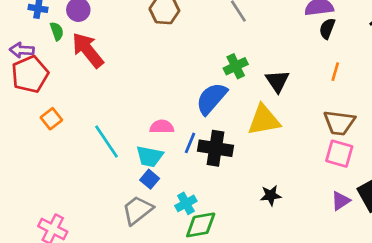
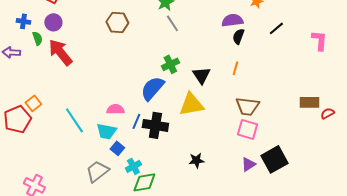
orange line: (335, 72) -> (235, 68), moved
red pentagon: (30, 74) -> (17, 119), moved
blue square: (150, 179) -> (117, 148), moved

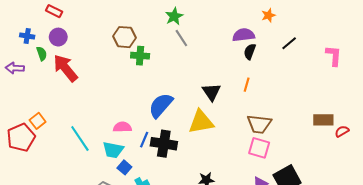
green cross: (170, 64) -> (140, 56), moved, turned 30

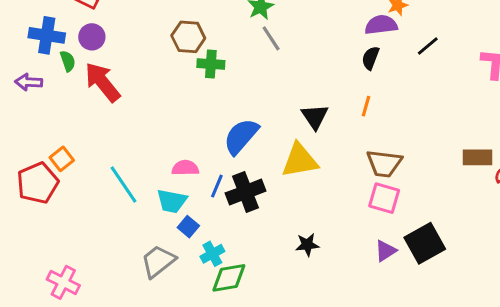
purple semicircle: (244, 35) -> (381, 25), moved
blue cross: (27, 36) -> (47, 35), size x1.6
black cross: (164, 144) -> (246, 192), turned -30

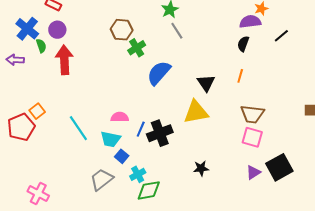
blue cross: (47, 35) -> (27, 29), turned 30
green cross: (211, 64) -> (137, 48), turned -36
red arrow: (102, 82) -> (64, 60), turned 36
blue semicircle: (241, 136) -> (159, 73), moved

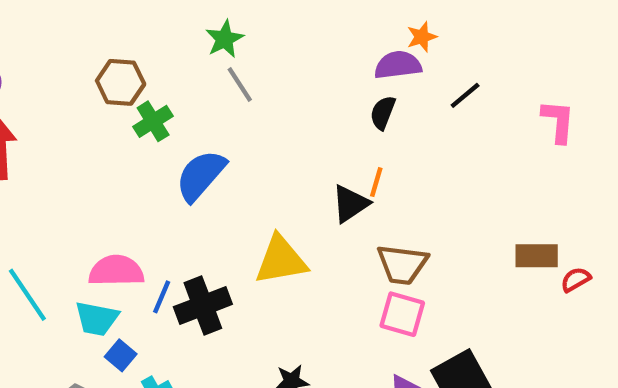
black triangle: (206, 83) -> (350, 204), moved, turned 30
pink semicircle: (120, 117) -> (116, 271), size x1.4

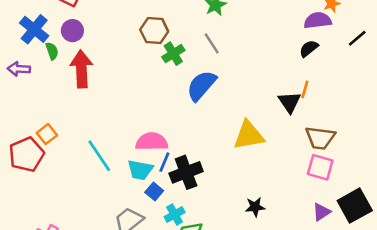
gray line: (240, 85) -> (212, 43), moved
black semicircle: (383, 113) -> (309, 48), turned 30
black triangle: (350, 204) -> (290, 102), turned -30
blue line: (162, 297) -> (164, 162), moved
black cross: (203, 306) -> (186, 172), moved

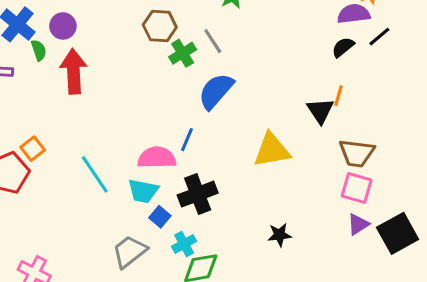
black line: (357, 38) -> (379, 37), moved
gray line: (212, 43) -> (213, 41), moved
blue line: (164, 162) -> (187, 140), moved
purple triangle: (321, 212) -> (358, 224), moved

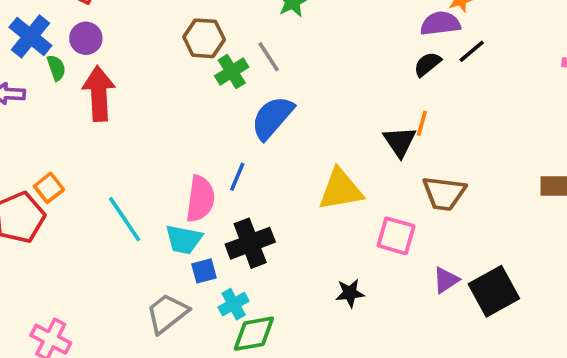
pink semicircle: (157, 158) -> (200, 199), turned 99
pink square: (357, 188) -> (396, 236), moved
blue square: (160, 217) -> (204, 271), turned 35

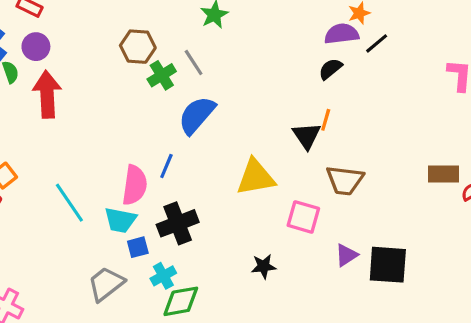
black line: (472, 51) -> (377, 43), moved
black square: (494, 291) -> (388, 265), turned 33

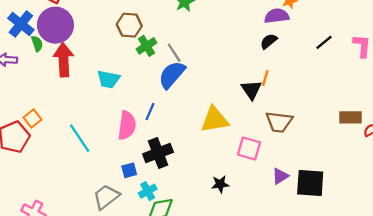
black line: (377, 43) -> (324, 42), moved
purple circle: (36, 47) -> (55, 25), size x1.8
gray line: (194, 63) -> (174, 53), moved
cyan trapezoid: (120, 220) -> (108, 79), moved

